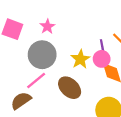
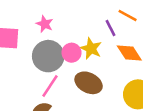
pink circle: (102, 59) -> (72, 53), moved

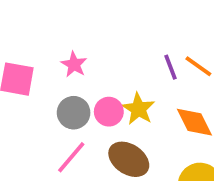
purple line: (111, 28) -> (171, 67), moved
gray circle: (48, 56) -> (74, 113), size x0.7

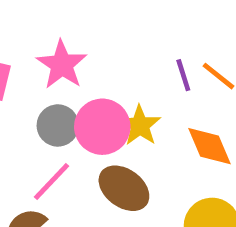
pink star: (74, 64) -> (62, 65), size x1.5
pink circle: (109, 112) -> (102, 127), size x1.5

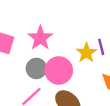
yellow star: (140, 125) -> (86, 53), moved

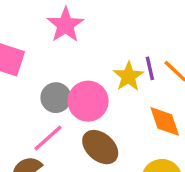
pink star: (40, 38) -> (65, 25), moved

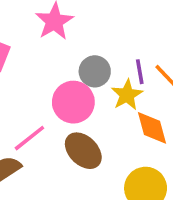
yellow star: (128, 76) -> (127, 95), moved
gray circle: (56, 98) -> (95, 71), moved

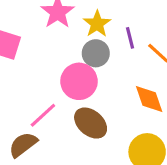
purple line: (140, 72) -> (130, 38), moved
yellow star: (127, 95) -> (97, 24), moved

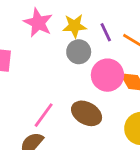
yellow star: (97, 24) -> (75, 26), turned -30
pink circle: (79, 81) -> (107, 75), moved

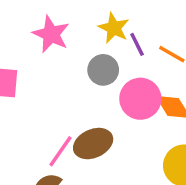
yellow star: (75, 26) -> (114, 28), moved, turned 30
brown ellipse: (87, 113) -> (93, 144), moved, turned -52

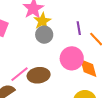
yellow star: (114, 28) -> (42, 21), moved
gray circle: (103, 70) -> (44, 35), moved

